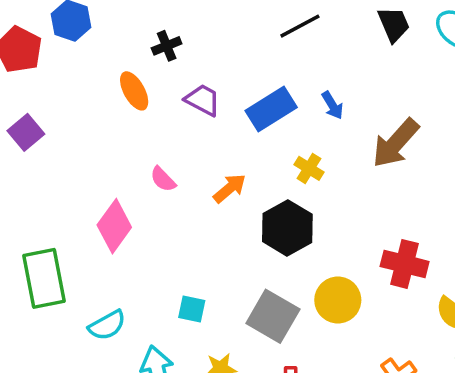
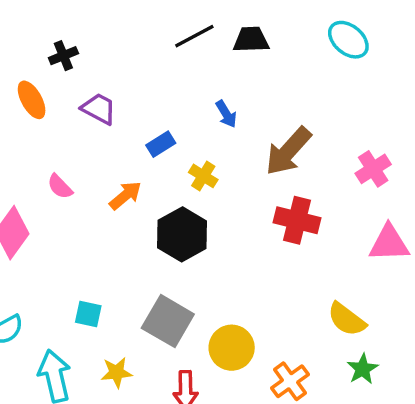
black trapezoid: (394, 24) -> (251, 40), moved, turned -69
blue rectangle: (271, 109) -> (161, 144), moved, size x0.6
red cross: (405, 264) -> (297, 220), moved
yellow circle: (338, 300) -> (232, 348), moved

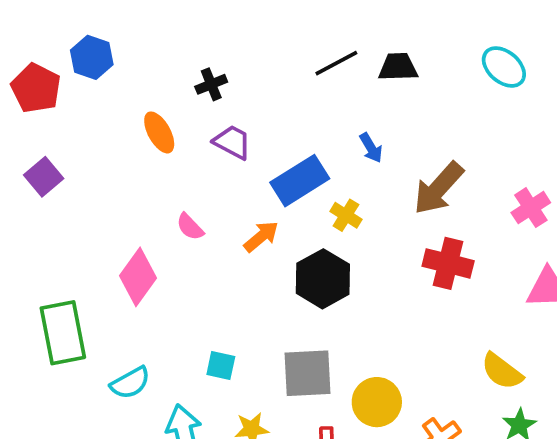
black cross: (63, 56) -> (211, 84), moved
blue rectangle: (161, 144) -> (300, 181), size x1.8
gray square: (168, 321) -> (307, 373), turned -33

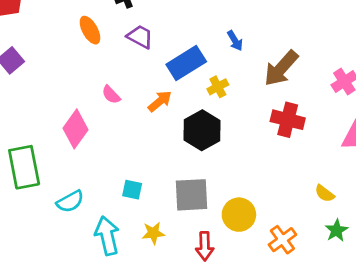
yellow cross: (346, 215) -> (218, 87), turned 30
yellow semicircle: (502, 371) -> (325, 194), size x0.7

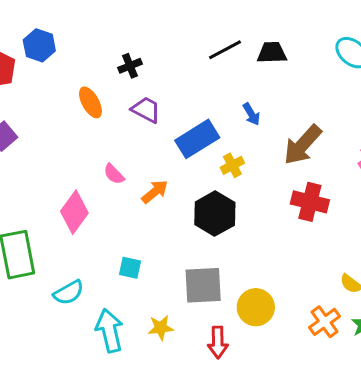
orange arrow: (160, 101) -> (155, 192), moved
cyan square: (132, 190) -> (130, 268), moved
orange cross: (282, 240) -> (325, 322), moved

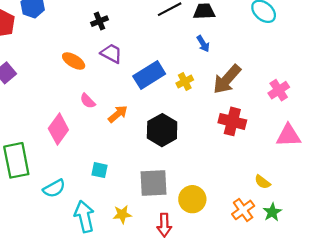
orange ellipse: (90, 102) -> (74, 61), moved, turned -30
blue arrow: (251, 114) -> (203, 44), moved
yellow cross: (232, 165) -> (185, 82), moved

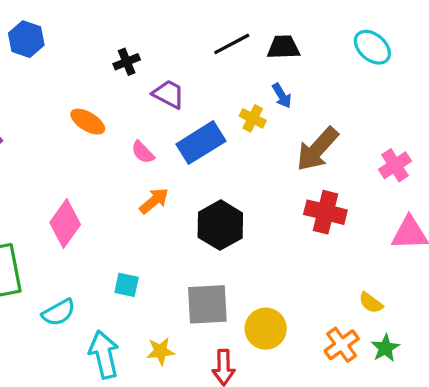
purple trapezoid: (111, 53) -> (169, 94), moved
yellow cross: (185, 82) -> (253, 118), moved, turned -35
pink semicircle: (88, 101) -> (143, 152), moved

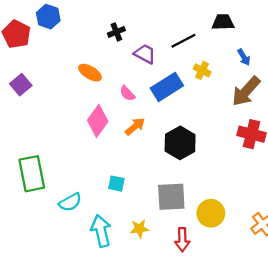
black line: (232, 44) -> (183, 41), moved
blue arrow: (282, 96) -> (244, 57), moved
pink diamond: (65, 223) -> (98, 121), moved

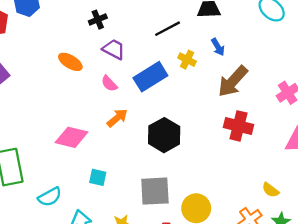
purple trapezoid: (145, 54) -> (114, 49), moved
blue arrow: (244, 57) -> (218, 47), moved
pink diamond: (98, 121) -> (71, 137), moved, turned 68

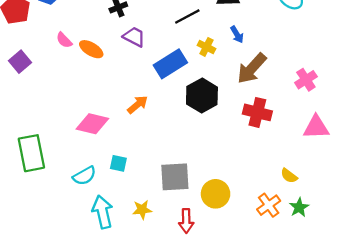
pink semicircle: (109, 84) -> (64, 40), moved
black hexagon: (164, 135) -> (202, 96), moved
cyan semicircle: (50, 197) -> (84, 176), moved

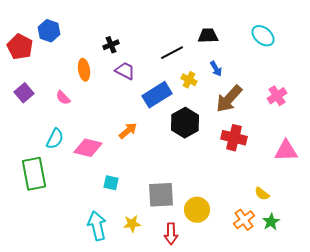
pink semicircle: (64, 40) -> (63, 98), moved
orange ellipse: (91, 49) -> (84, 70), moved, turned 50
pink cross: (306, 80) -> (277, 96), moved
cyan semicircle: (84, 176) -> (55, 139), moved, turned -35

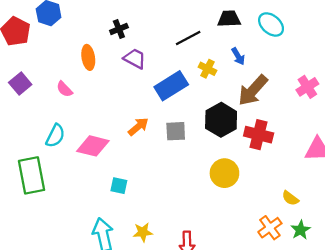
cyan ellipse: (263, 36) -> (271, 24), moved
black hexagon: (185, 123) -> (221, 120), moved
gray square: (161, 195) -> (176, 131), moved, size x0.7
yellow circle: (197, 210) -> (224, 173), moved

